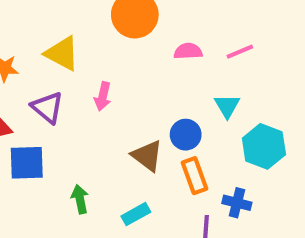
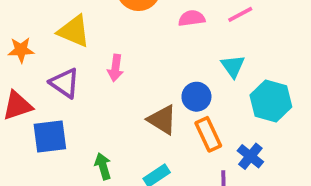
blue cross: (237, 203) -> (250, 156), turned 30

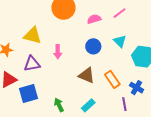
purple triangle: (65, 83) -> (32, 64), turned -36
blue circle: (196, 97) -> (93, 46), moved

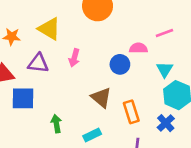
pink semicircle: (94, 19) -> (138, 48), moved
cyan triangle: (120, 41) -> (165, 69), moved
blue cross: (136, 88) -> (166, 123), moved

